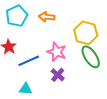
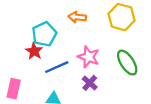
cyan pentagon: (17, 16) -> (44, 34), moved
yellow hexagon: (86, 33) -> (122, 17), moved

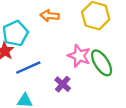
pink star: (89, 57) -> (79, 56), moved

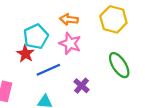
pink star: (79, 56) -> (70, 43), moved

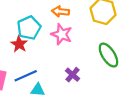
blue line: (48, 70) -> (26, 76), moved

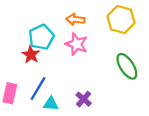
purple cross: (73, 75) -> (84, 99), moved
blue line: (26, 76) -> (38, 89), turned -35

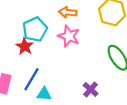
purple cross: (84, 99) -> (91, 89), moved

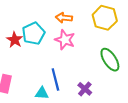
red star: (25, 46) -> (15, 40), moved
blue line: (31, 79) -> (55, 80), moved, turned -45

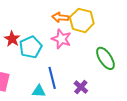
yellow hexagon: (105, 18) -> (82, 20), moved
cyan pentagon: (33, 33) -> (31, 47), moved

